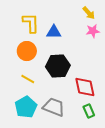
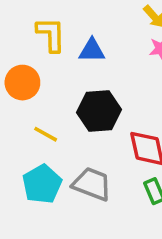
orange circle: (27, 51) -> (22, 83), moved

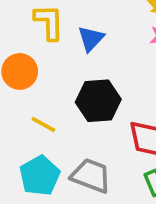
blue triangle: (92, 50) -> (91, 39), turned -48

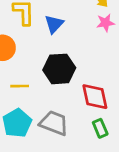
yellow line: (43, 124) -> (20, 86), turned -30

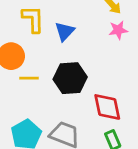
yellow line: (20, 86) -> (29, 78), moved

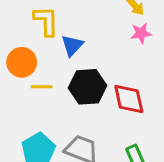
blue triangle: (65, 31) -> (72, 45), moved
red diamond: (107, 107) -> (129, 99), moved

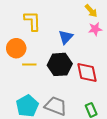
blue triangle: (72, 45) -> (66, 37), moved

